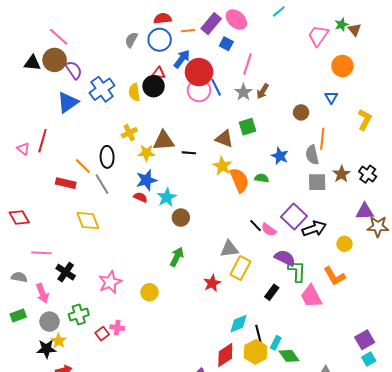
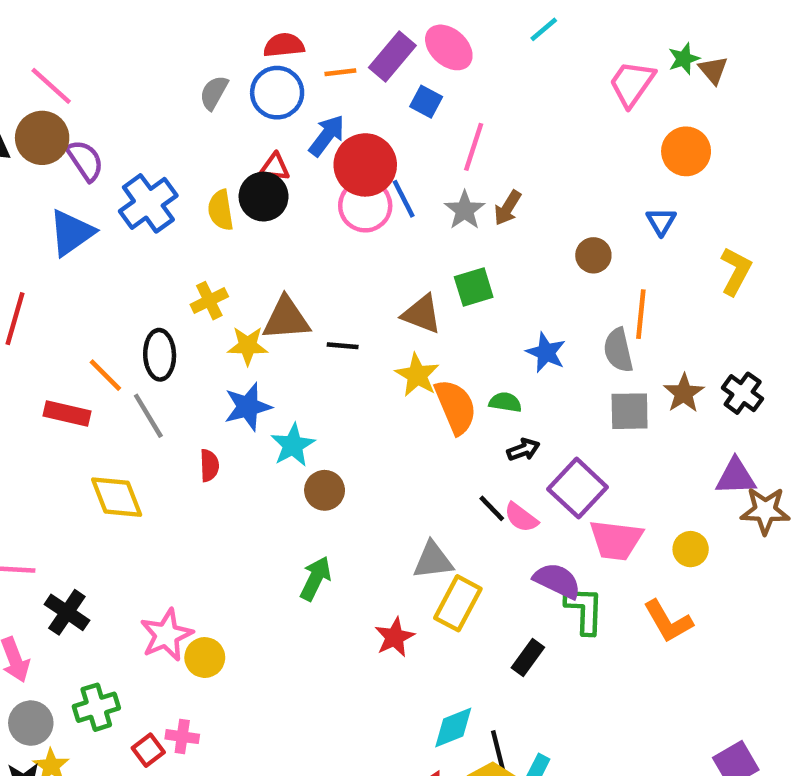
red semicircle: (140, 197) -> (209, 465), moved, turned 64
black arrow: (314, 229) -> (523, 450), moved, size x0.6
yellow circle: (150, 292) -> (205, 658), moved
pink trapezoid: (311, 296) -> (616, 540), moved, turned -55

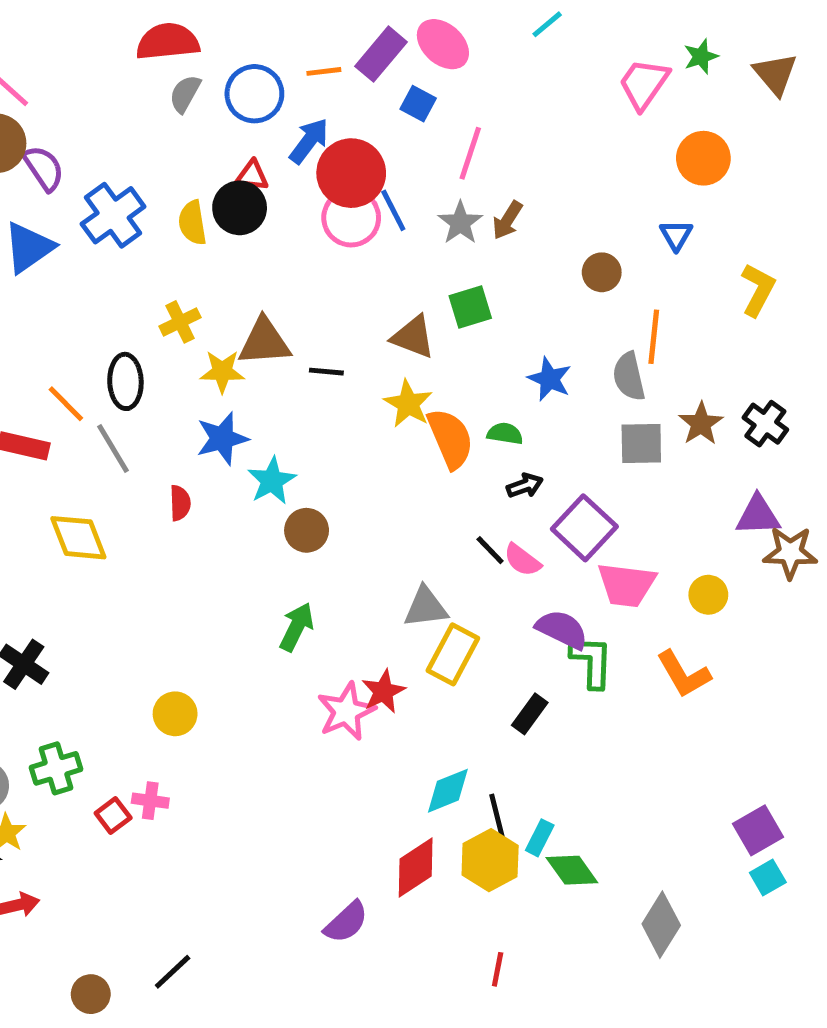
red semicircle: (284, 45) -> (168, 42), moved, size x1.4
brown triangle: (713, 70) -> (775, 74), moved, size x1.4
pink star: (166, 635) -> (346, 711), moved

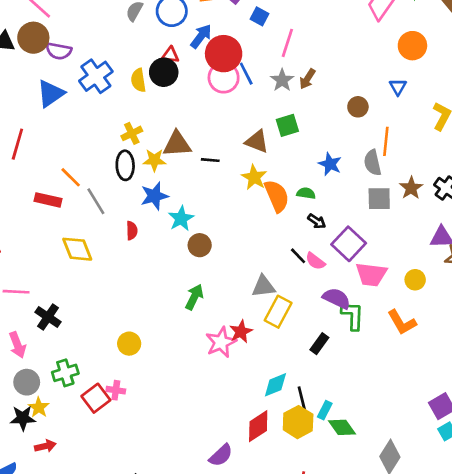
purple semicircle: (44, 168) -> (59, 51), turned 135
black ellipse: (125, 381) -> (125, 165), moved
black arrow: (525, 486) -> (317, 221), turned 54
red square: (113, 816) -> (96, 398), size x1.5

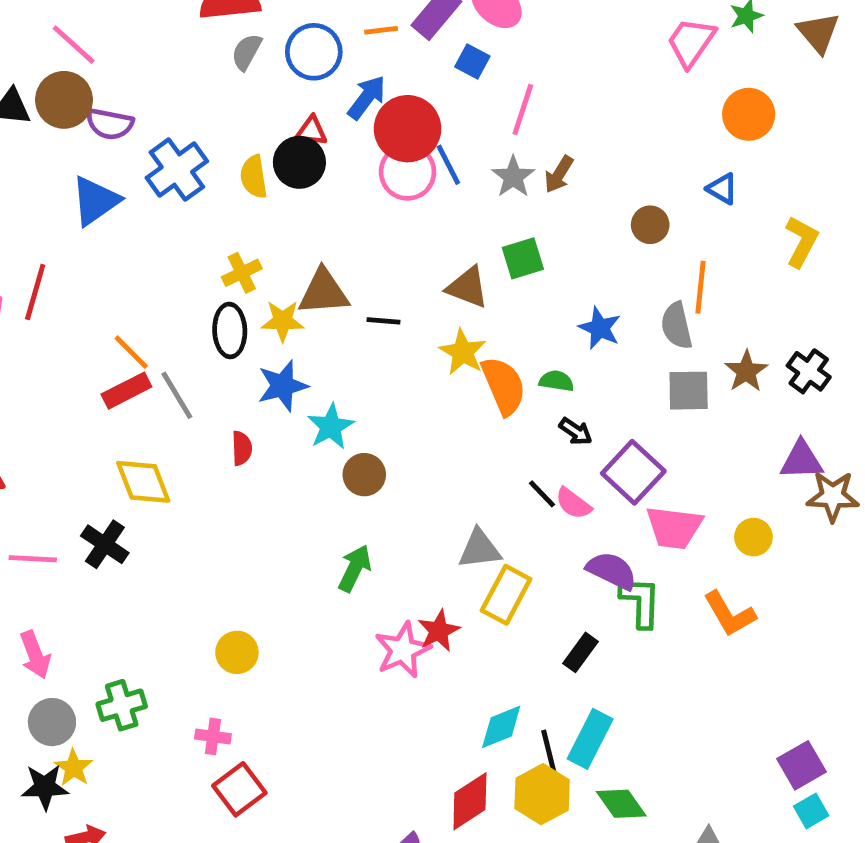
blue triangle: (398, 87) -> (722, 189), turned -30
red rectangle: (48, 200) -> (126, 391), moved, turned -40
black cross: (48, 317) -> (105, 544), moved
red square: (96, 398) -> (239, 789), moved
cyan rectangle: (325, 410) -> (590, 739), moved, size x1.6

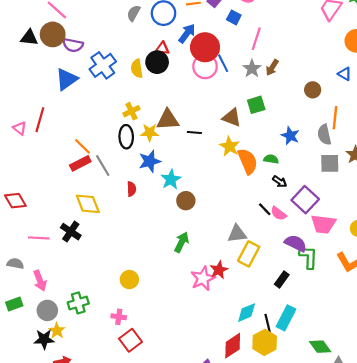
green diamond: (621, 804) -> (320, 347), moved

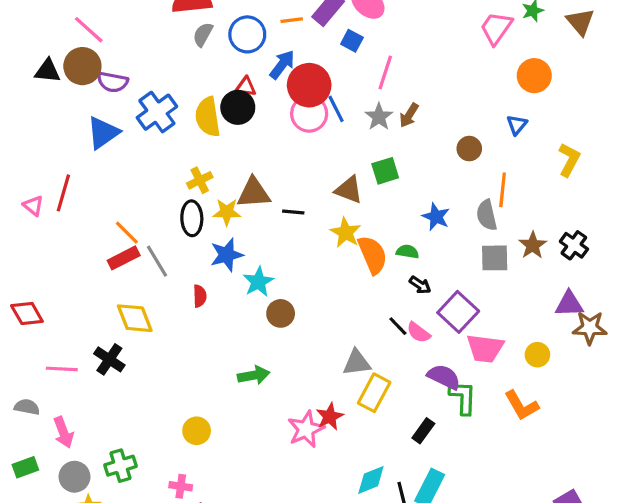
yellow semicircle: (137, 69) -> (208, 117), size x1.4
blue triangle: (345, 74) -> (517, 125), turned 40
green arrow: (182, 242) -> (254, 375), moved, turned 54

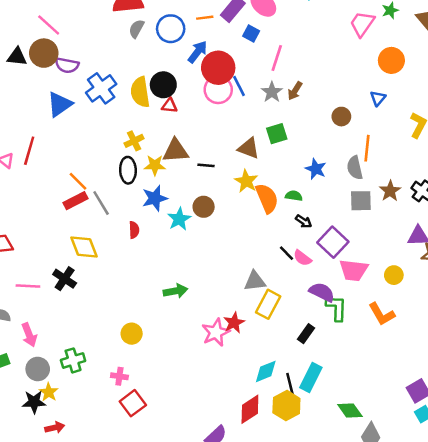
red triangle: (246, 87) -> (169, 106), moved
brown circle: (281, 313) -> (204, 207), moved

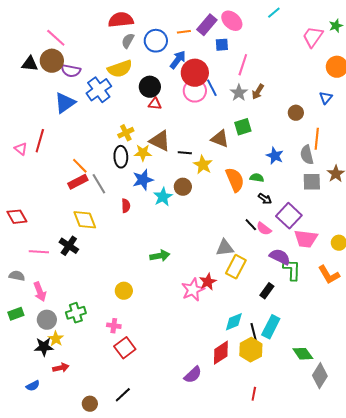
blue square: (251, 34) -> (222, 45), turned -32
yellow semicircle: (140, 92) -> (120, 69), moved, turned -100
brown triangle: (176, 151) -> (160, 141), turned 30
yellow star: (246, 181) -> (203, 165), moved

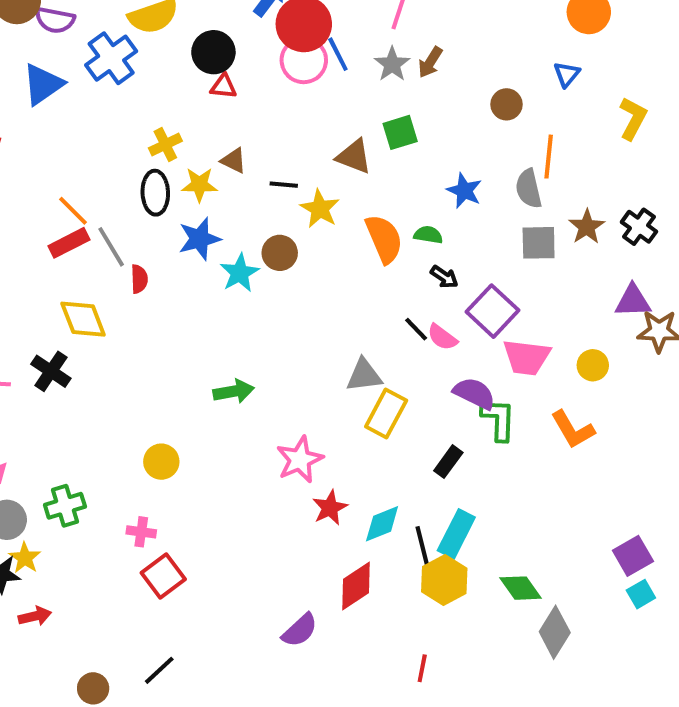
brown triangle: (160, 141) -> (234, 161), size x0.6
red semicircle: (126, 206) -> (139, 279), moved
red star: (208, 282) -> (330, 508), moved
yellow hexagon: (251, 350) -> (444, 580), moved

